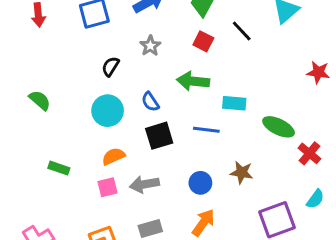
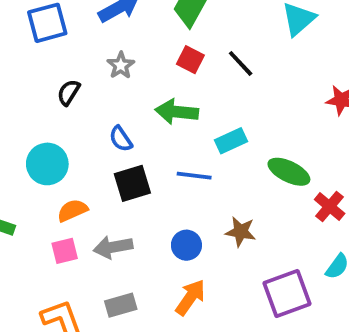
black line: (242, 31) -> (241, 63), moved
cyan rectangle: (234, 103) -> (231, 141), turned -30
cyan circle: (108, 111) -> (47, 164), moved

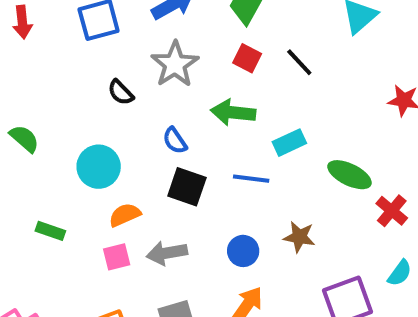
gray star: (121, 65) -> (175, 64), size x1.6
black semicircle: (69, 92) -> (121, 92), turned -76
black square: (132, 183) -> (187, 187), turned 36

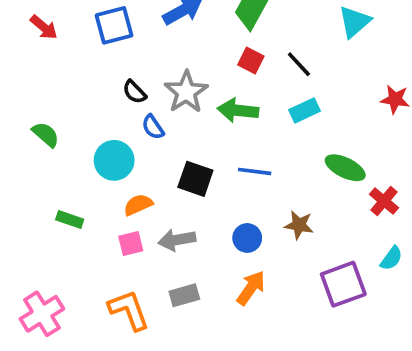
red arrow: (22, 22) -> (44, 27), turned -44
gray star: (175, 64) -> (186, 92), moved
blue semicircle: (175, 141) -> (153, 127), moved
cyan rectangle: (289, 143) -> (305, 110), moved

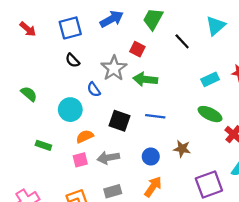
red square: (251, 61) -> (137, 49), moved
black line: (299, 64) -> (182, 41), moved
black semicircle: (134, 92) -> (72, 60), moved
cyan rectangle: (305, 110) -> (210, 79), moved

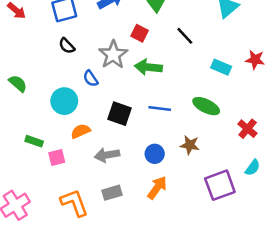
black line: (182, 41) -> (185, 36), moved
cyan rectangle: (210, 79) -> (221, 67), turned 48
green ellipse: (210, 114) -> (206, 106), moved
pink square: (80, 160) -> (57, 158), moved

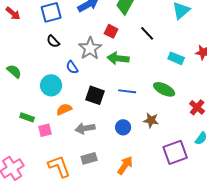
orange arrow: (157, 188) -> (125, 165), moved

